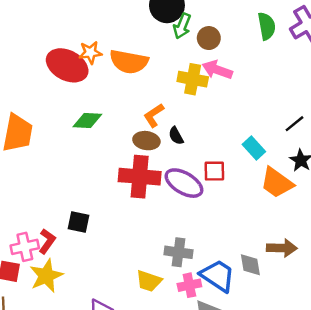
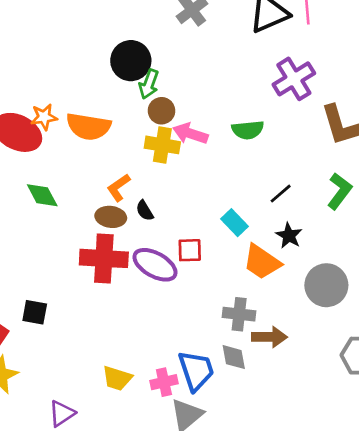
green semicircle: (267, 26) -> (248, 130), moved, turned 96
brown circle: (209, 38) -> (161, 111), moved
green diamond: (87, 120) -> (42, 195), turned 60
gray cross: (179, 252) -> (239, 314), moved
blue trapezoid: (218, 276) -> (196, 370), turned 39

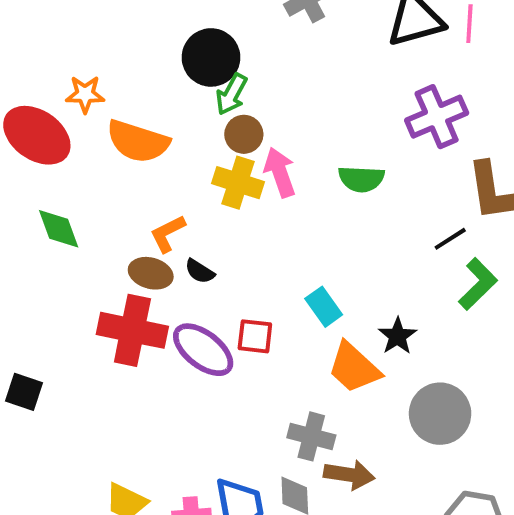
orange star: (44, 117) -> (85, 94), moved
pink arrow: (190, 134) -> (280, 172), turned 44
black line: (281, 194) -> (450, 239), moved
black semicircle: (145, 211) -> (200, 271), turned -35

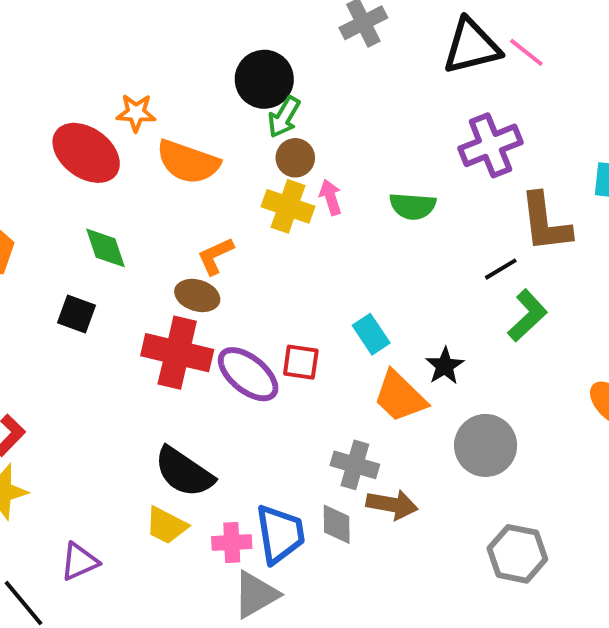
pink line: (469, 24) -> (526, 52), turned -57
pink arrow: (280, 172) -> (331, 197), size x0.7
black semicircle: (200, 271) -> (184, 472), moved, size x2.0
black square: (24, 392) -> (77, 314), moved

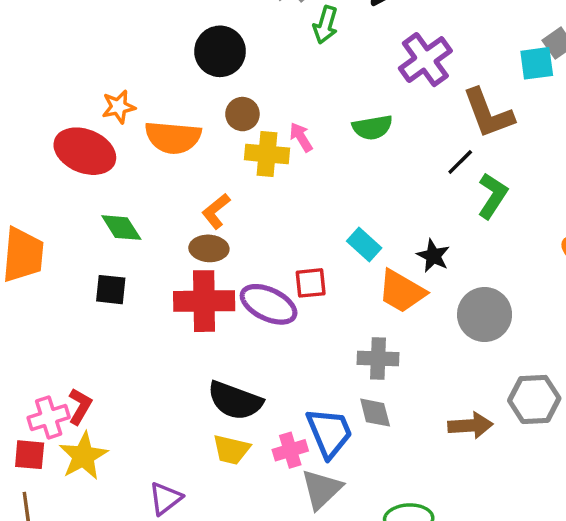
green arrow: (284, 117) -> (325, 25), moved
brown circle: (295, 158) -> (242, 114), moved
brown arrow: (392, 505) -> (470, 425), moved

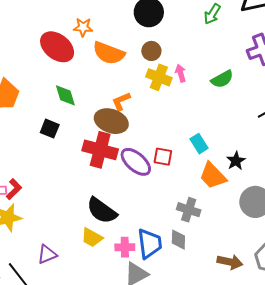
green semicircle: (372, 127) -> (222, 79), turned -35
brown ellipse: (209, 248) -> (111, 121), size x1.5

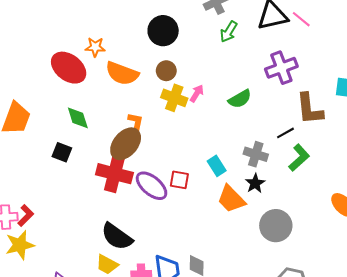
pink arrow: (181, 73) -> (197, 93), turned 48
orange L-shape: (121, 101) -> (136, 123), turned 125
brown ellipse: (111, 121) -> (126, 144), turned -68
gray cross: (189, 210) -> (256, 154), moved

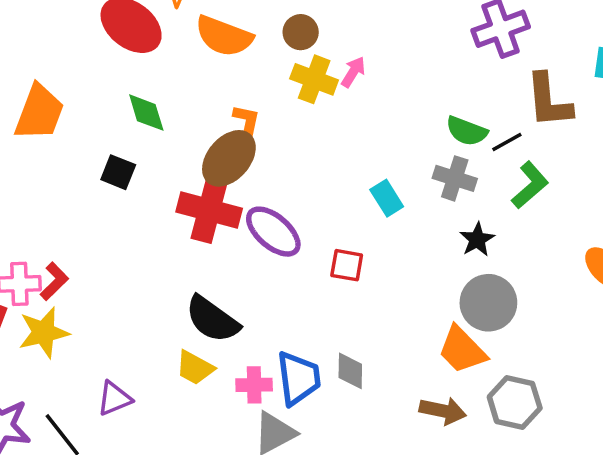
green semicircle: (240, 99) -> (467, 131), moved, turned 50
red square: (179, 180) -> (347, 265), moved
black star: (255, 183) -> (477, 240), moved
orange trapezoid: (231, 199) -> (462, 350), moved

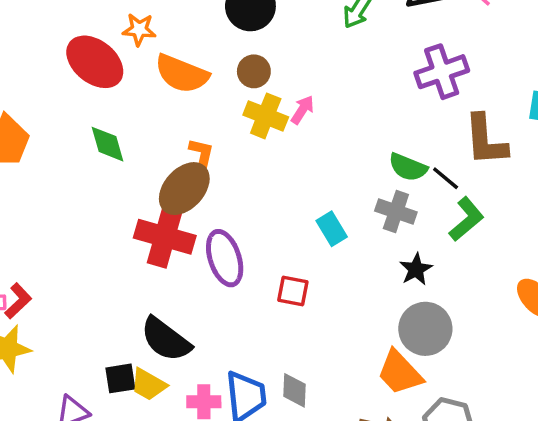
black line: (507, 142) -> (446, 178), turned 68
black square: (118, 172) -> (120, 378), moved, turned -32
purple ellipse: (273, 232) -> (225, 258), turned 30

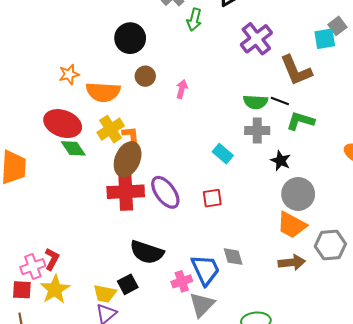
red ellipse: (95, 62) -> (63, 124), moved
yellow cross: (266, 116) -> (111, 129), moved, turned -35
green L-shape: (466, 219) -> (300, 121), turned -104
yellow trapezoid: (148, 385) -> (105, 294), moved

